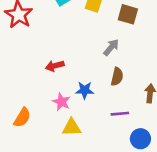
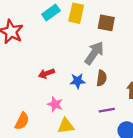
gray arrow: (111, 47) -> (94, 53), size x1.5
blue star: (85, 90) -> (78, 81), moved

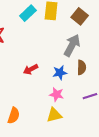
brown square: (106, 23) -> (80, 16), turned 35
pink star: (55, 104) -> (57, 94), moved

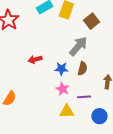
pink star: (57, 94) -> (63, 89), moved
yellow triangle: (54, 115) -> (67, 111), moved

